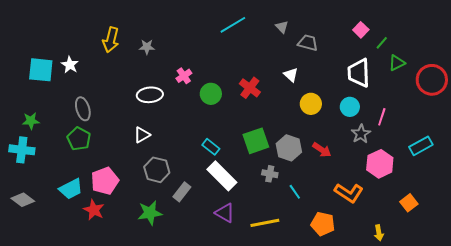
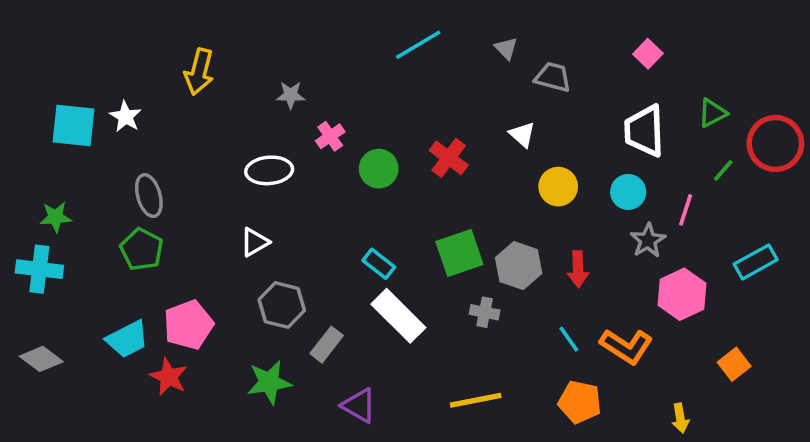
green line: (382, 43) -> (723, 170), moved
gray star: (147, 47) -> (291, 95), moved
red arrow: (322, 150) -> (578, 269), turned 54
cyan line: (295, 192) -> (569, 339), moved
purple triangle: (225, 213) -> (359, 406), moved

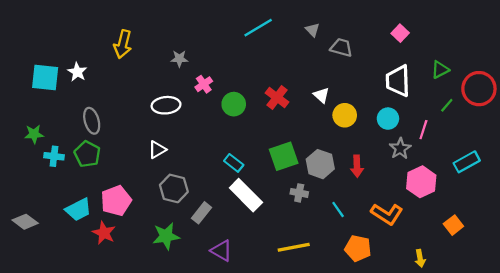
white triangle: (522, 135) -> (321, 95), moved
cyan cross: (39, 269) -> (54, 156), moved, size x0.7
cyan line: (569, 339) -> (338, 210), moved

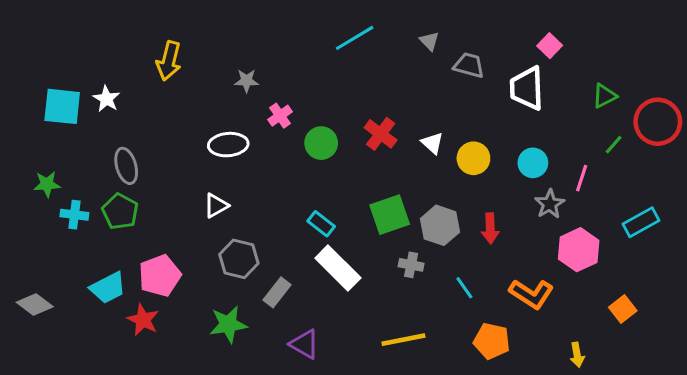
white trapezoid: (398, 81) -> (527, 88), moved
white triangle: (321, 95) -> (432, 143), moved

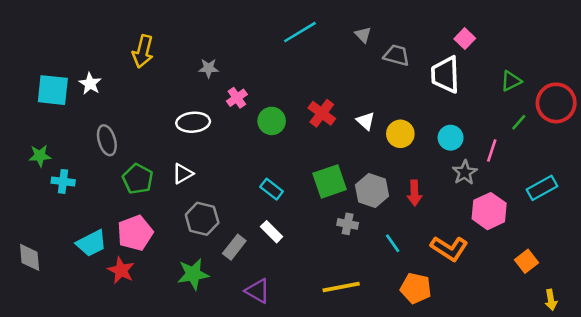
green pentagon: (120, 212) -> (138, 179), moved
white rectangle: (338, 268) -> (272, 232), moved, size x0.6
gray diamond: (35, 305) -> (30, 257), turned 48
yellow arrow: (577, 355) -> (551, 300), moved

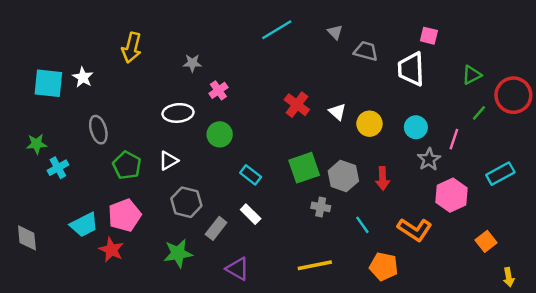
pink square: (465, 39) -> (429, 36), turned -30
green circle: (272, 121) -> (220, 134), moved
cyan cross: (63, 181) -> (58, 168), turned -36

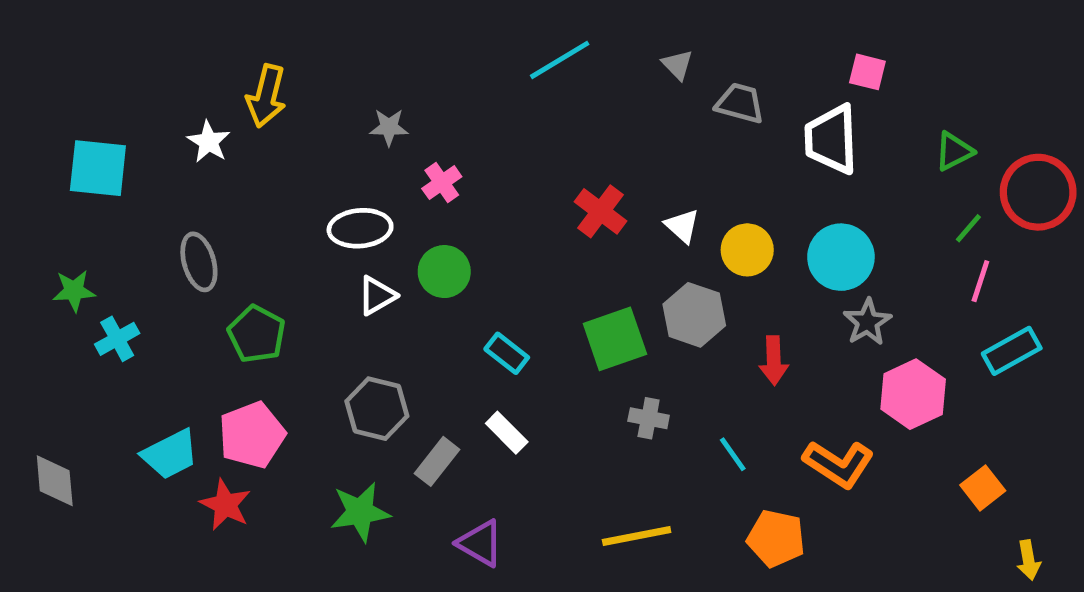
white star: (83, 77) -> (209, 142), moved
cyan circle: (416, 127) -> (841, 257), size x1.4
pink line: (454, 139) -> (980, 281), moved
white triangle: (168, 161) -> (377, 296), moved
gray hexagon: (343, 176) -> (694, 315), moved

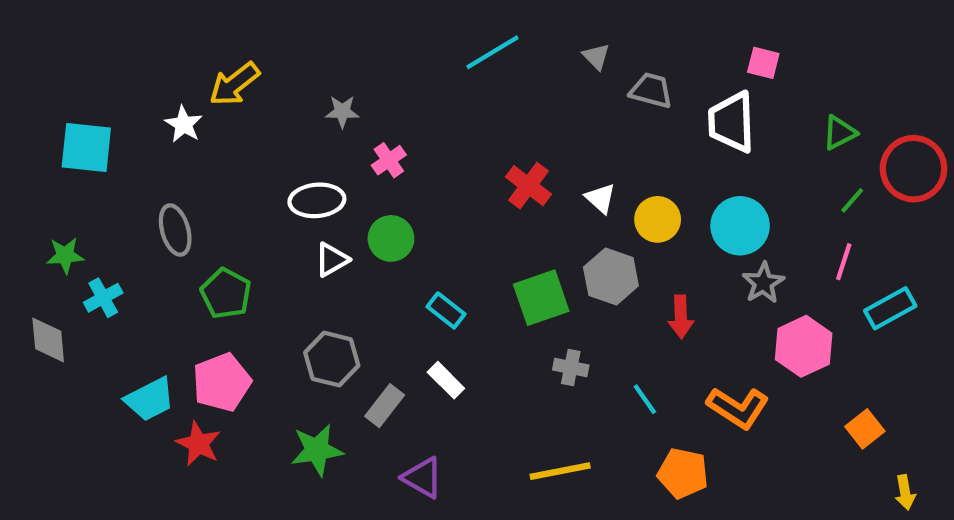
yellow arrow: (266, 96) -> (234, 84), turned 38
pink line: (980, 281) -> (844, 262), moved
gray diamond: (55, 481) -> (48, 340), moved

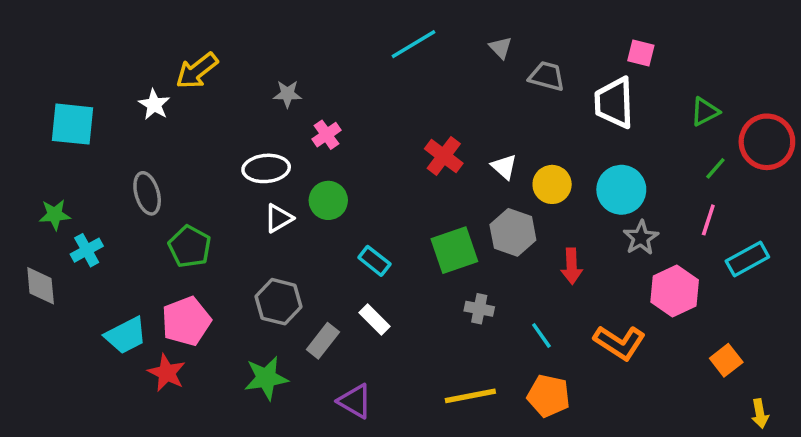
orange pentagon: (683, 473) -> (549, 396), moved

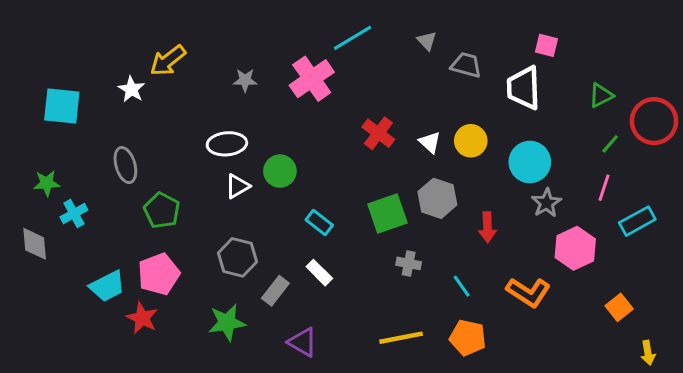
pink cross: (326, 135) -> (312, 79), moved, size x1.8
yellow circle: (552, 184) -> (471, 141), moved

